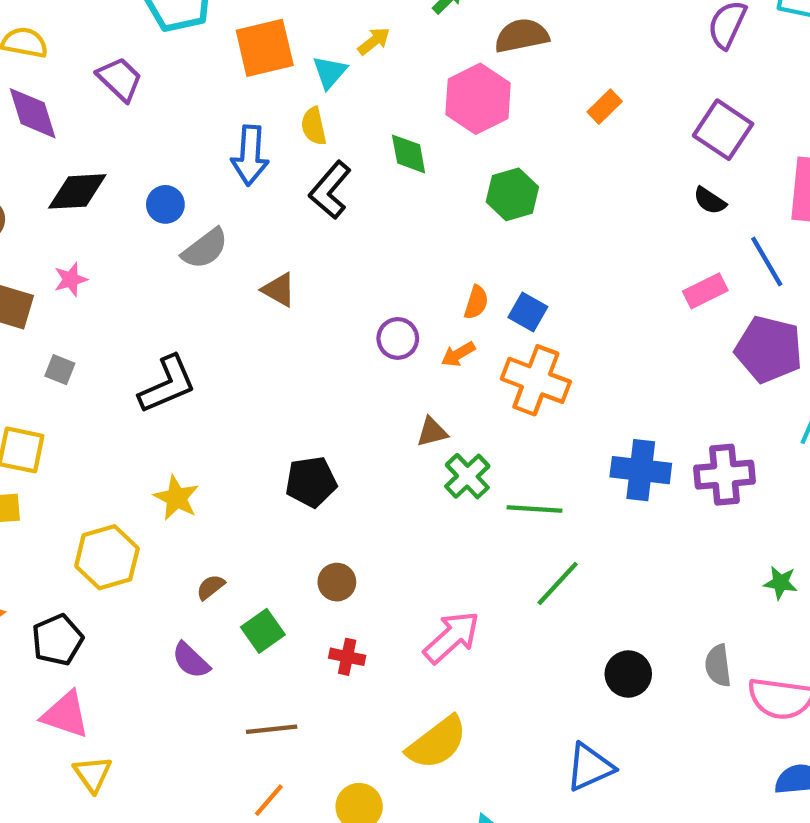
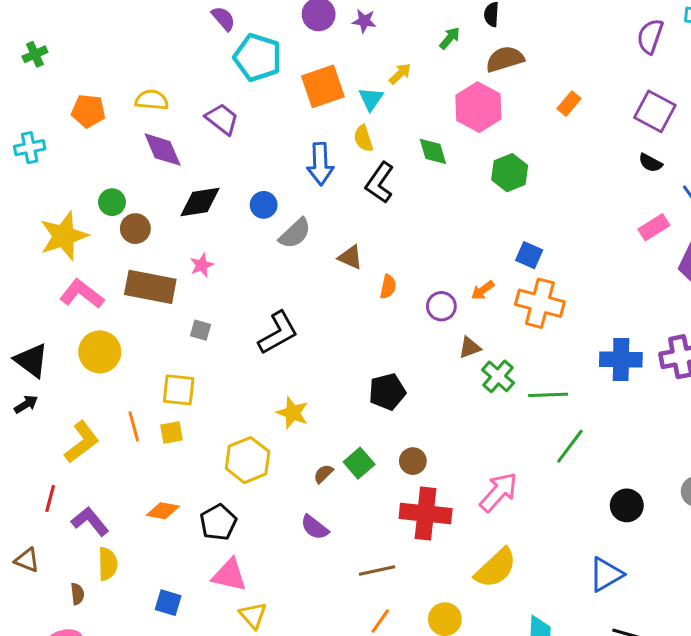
orange semicircle: (476, 302) -> (388, 287), moved
purple circle: (398, 338) -> (441, 306), moved
green square: (263, 631) -> (359, 463), moved
red cross: (347, 657) -> (426, 514), size x2.0

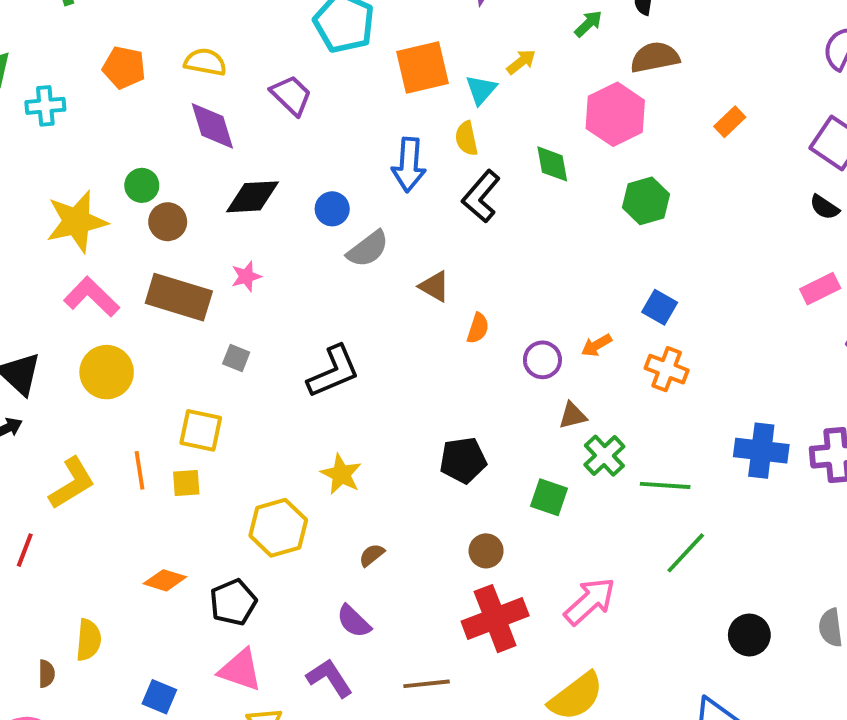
orange cross: (540, 303) -> (667, 369), size x0.7
green square: (359, 463) -> (549, 497), moved, turned -36
red cross: (426, 514) -> (495, 619), turned -33
purple L-shape: (90, 521) -> (330, 678), moved

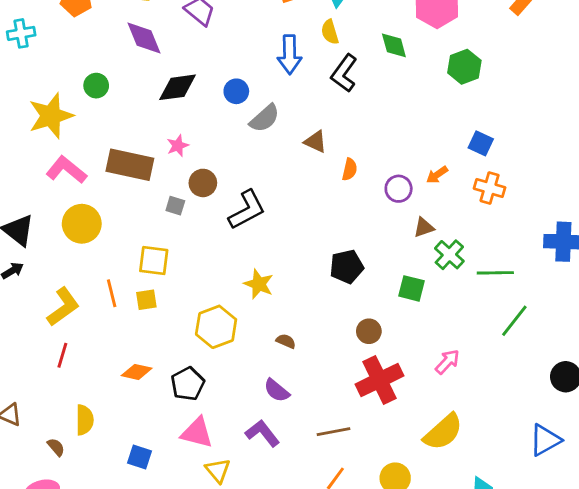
brown circle: (168, 222) -> (203, 183), moved
red line: (25, 550) -> (62, 355), moved
brown semicircle: (372, 555) -> (286, 341), turned 66
pink arrow: (590, 601) -> (447, 362), size x0.7
brown semicircle: (47, 674) -> (56, 447), turned -36

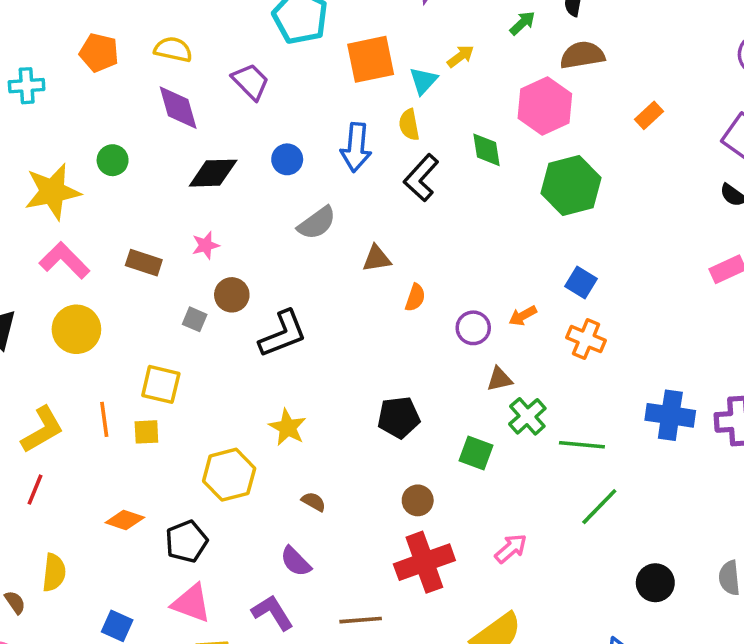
green hexagon: (464, 67) -> (571, 186), size x1.4
blue circle: (236, 91) -> (287, 159), moved
brown triangle: (315, 142) -> (377, 259), turned -40
brown rectangle: (130, 165) -> (144, 263), size x0.6

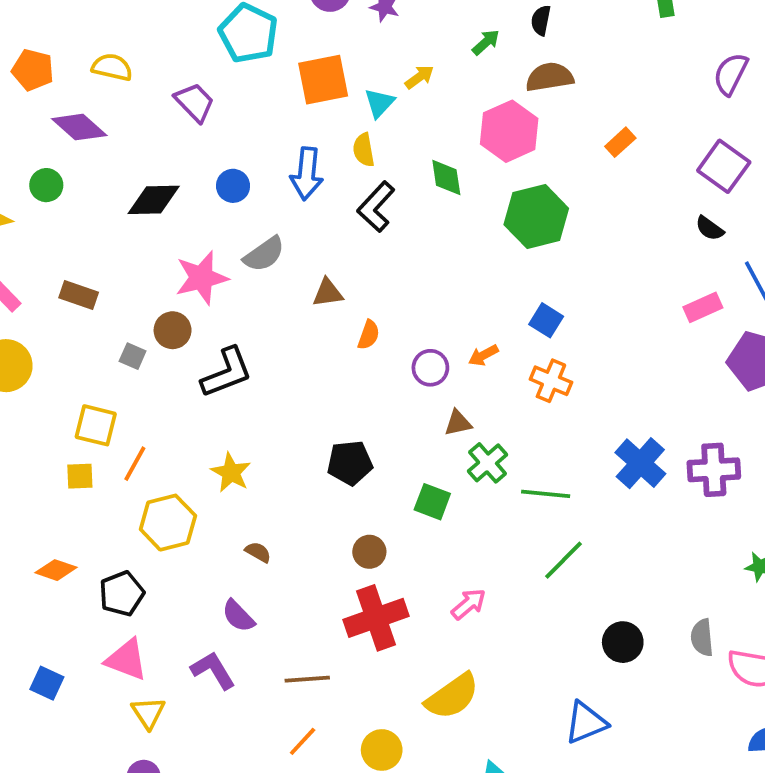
purple diamond: (178, 108) -> (79, 127), moved, turned -33
pink star: (206, 245) -> (202, 278), moved, size x1.8
blue cross: (670, 415) -> (640, 463), turned 33
orange line: (104, 419) -> (135, 464), moved, turned 36

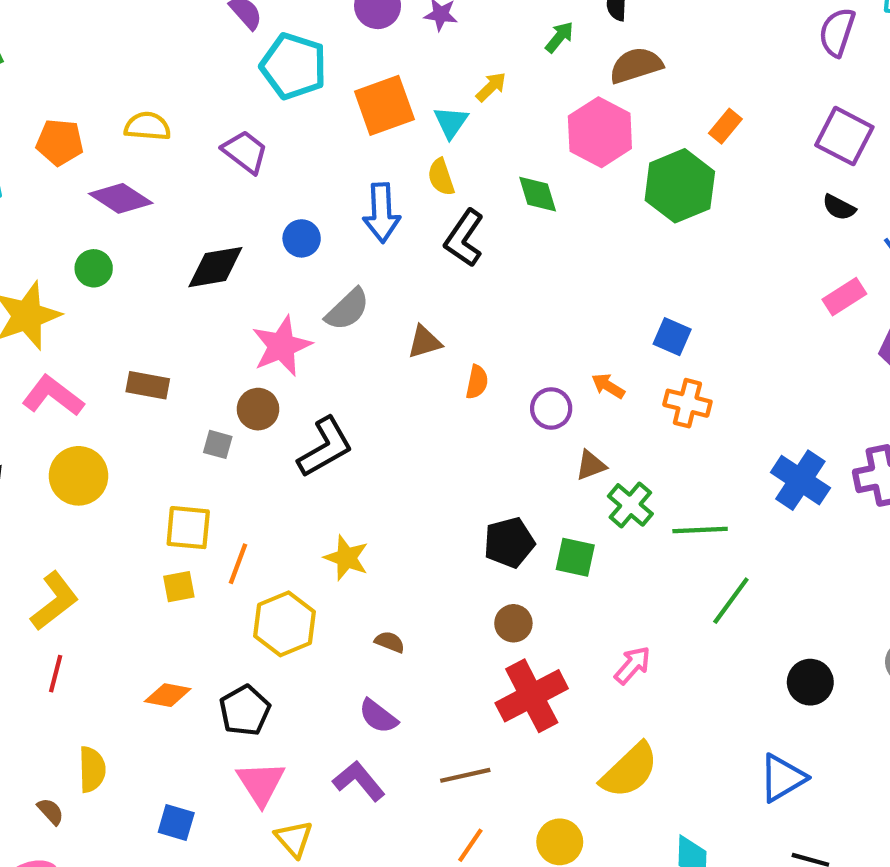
green hexagon: (536, 216) -> (680, 186), moved
orange arrow: (483, 355) -> (608, 386), turned 68
black pentagon: (350, 463) -> (509, 543), moved
pink triangle: (126, 660) -> (261, 783), turned 45

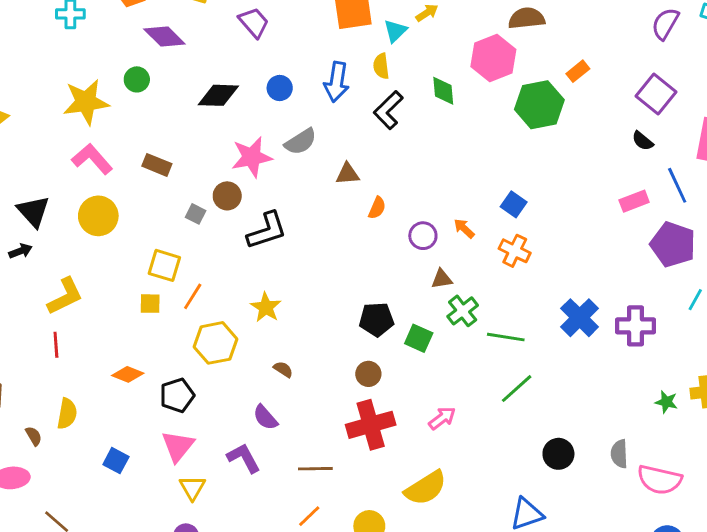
red line: (56, 674) -> (56, 345), turned -30

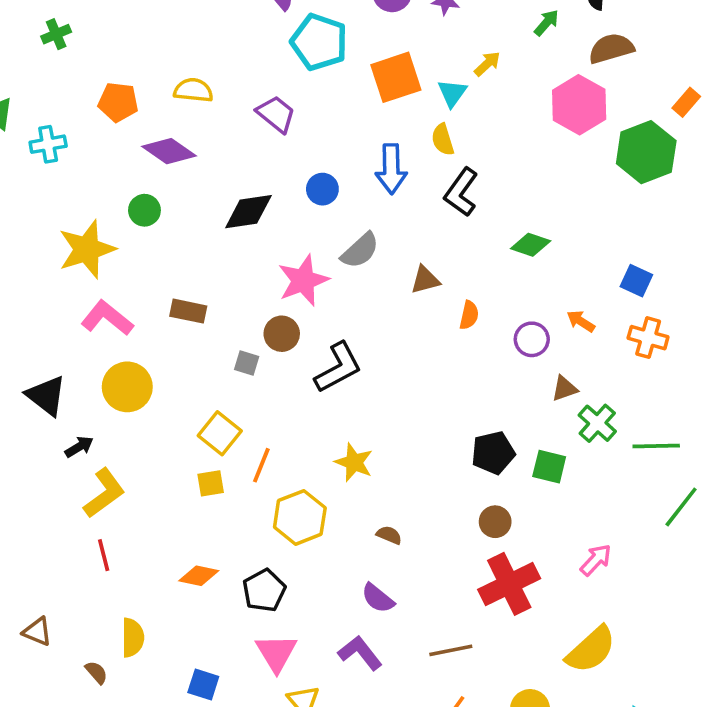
green diamond: (443, 91) -> (531, 245), moved, turned -56
black arrow: (20, 251) -> (79, 447), moved
yellow square: (164, 265) -> (220, 433), turned 32

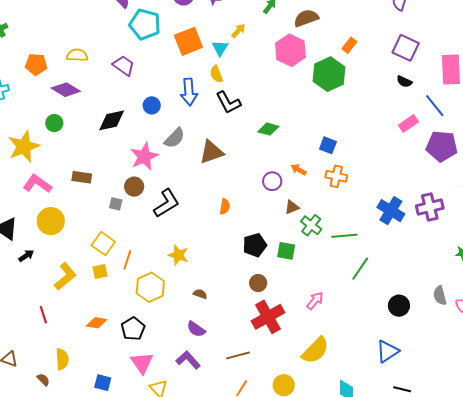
black L-shape: (461, 192) -> (228, 102), turned -60
brown triangle: (425, 280) -> (211, 152), size x1.5
orange semicircle: (469, 315) -> (225, 207), moved
yellow L-shape: (104, 493) -> (65, 276), moved

